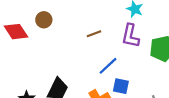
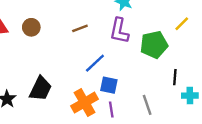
brown circle: (44, 20) -> (31, 27), moved

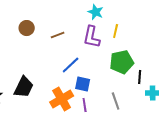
yellow line: (182, 24) -> (116, 31), moved, turned -32
brown circle: (31, 27) -> (27, 28), moved
green pentagon: (154, 45) -> (122, 62), moved

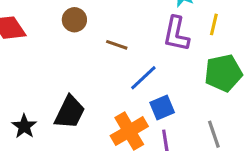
brown line: (58, 35) -> (117, 45), moved, turned 40
blue square: (83, 84) -> (162, 108), turned -35

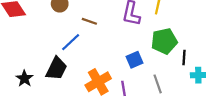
blue line: (143, 78) -> (71, 42), moved
blue square: (162, 108) -> (134, 60), moved

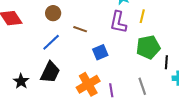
blue line: (71, 42) -> (51, 42), moved
blue square: (134, 60) -> (100, 52), moved

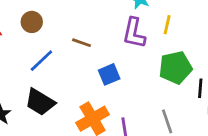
brown circle: (53, 13) -> (32, 22), moved
black trapezoid: (50, 72) -> (40, 102), turned 95

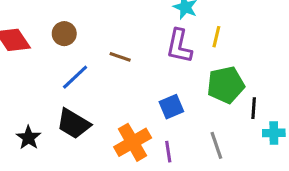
blue square: (109, 74) -> (171, 107), moved

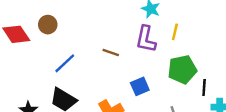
brown circle: (64, 34) -> (48, 25), moved
brown line: (120, 57) -> (111, 52), moved

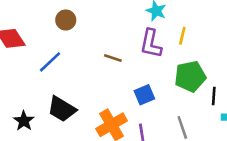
brown circle: (48, 25) -> (66, 20), moved
blue line: (65, 63) -> (50, 62), moved

